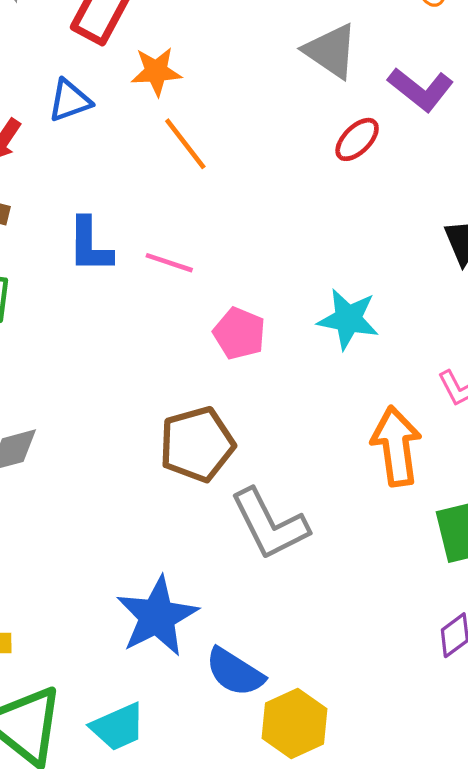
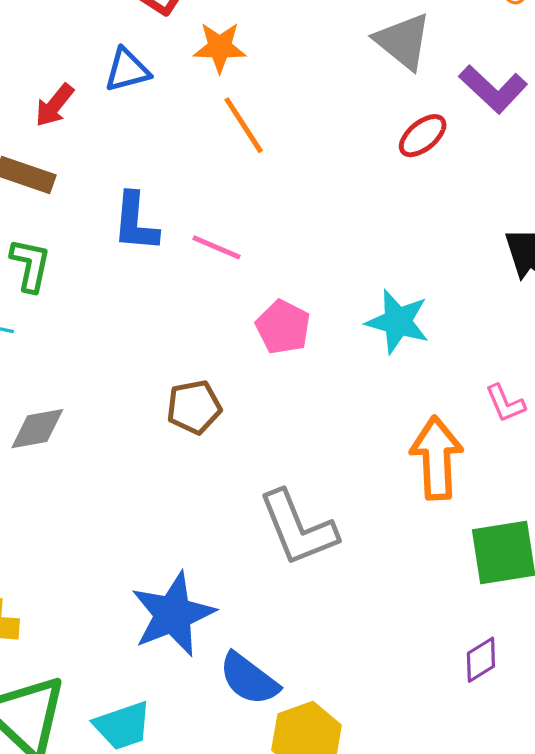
brown pentagon: (197, 444) -> (194, 407), moved, size x0.7

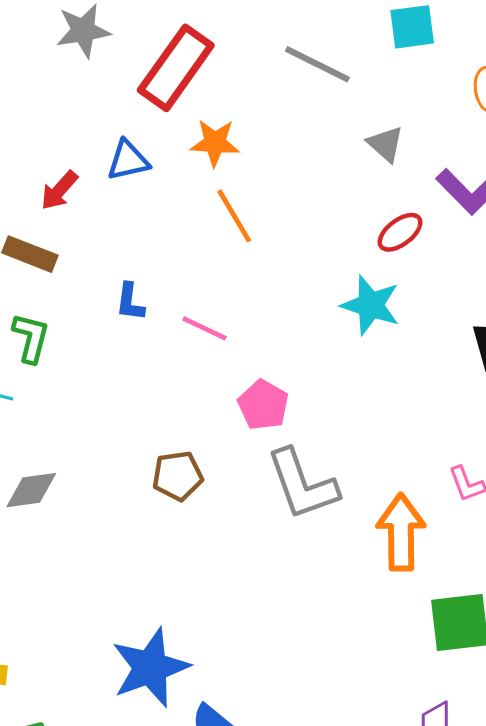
gray triangle: (403, 41) -> (385, 144), size x0.7
blue L-shape: (135, 222) -> (130, 302), size x0.7
cyan star: (398, 322) -> (371, 305), moved
gray L-shape: (298, 528) -> (302, 484), moved

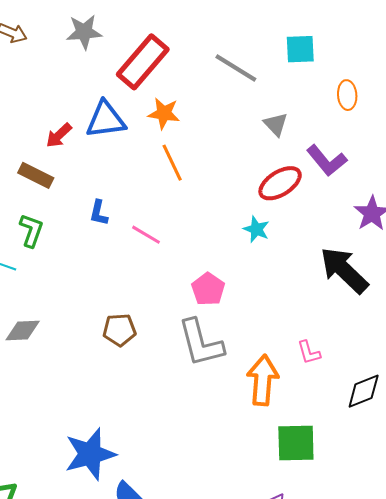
blue triangle: (128, 160) -> (106, 120), size x1.4
red ellipse: (400, 232) -> (280, 183), size x1.4
cyan star: (371, 305) -> (256, 229), size x0.7
pink pentagon: (263, 405) -> (208, 289), moved

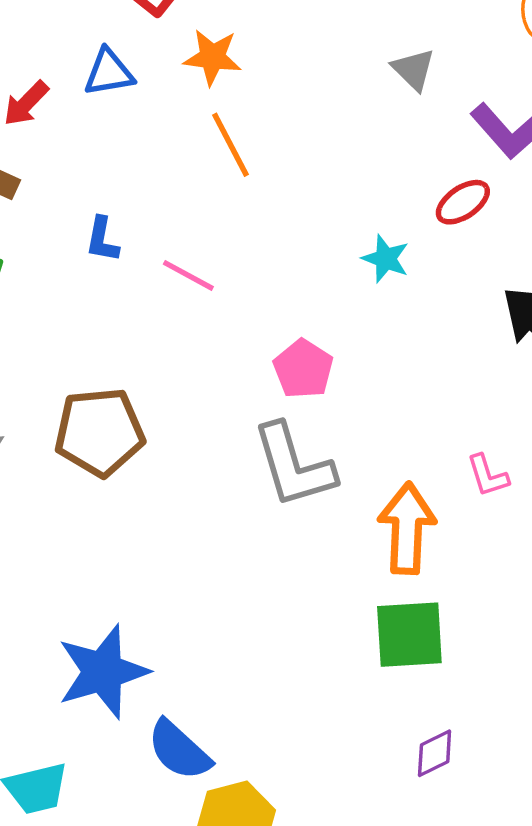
blue triangle: (106, 120) -> (109, 72), size x0.7
red ellipse: (280, 183) -> (463, 202), moved, size x0.7
brown pentagon: (119, 330) -> (99, 432), moved, size x1.5
green square: (296, 443) -> (409, 635), moved

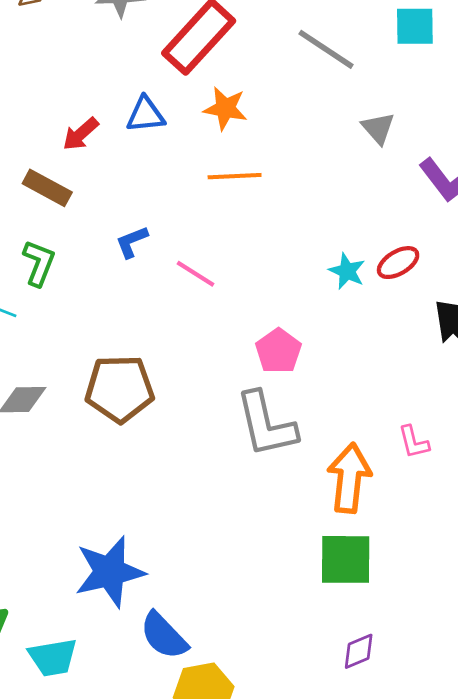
orange line: (231, 145) -> (235, 176), turned -69
red ellipse: (463, 202) -> (398, 263), moved
blue L-shape: (102, 240) -> (132, 242), turned 54

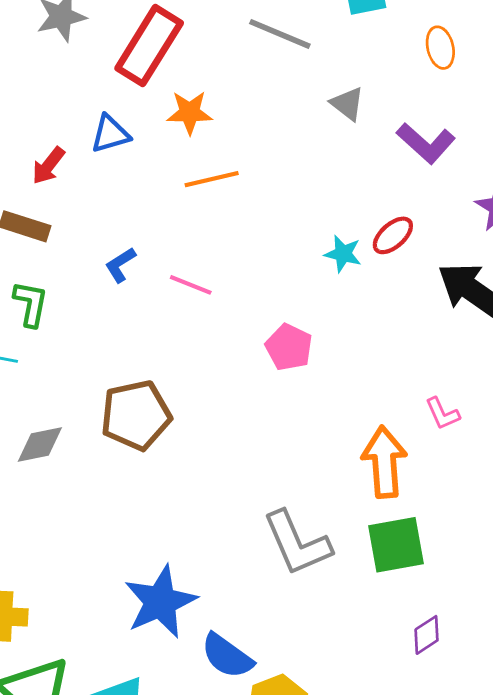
gray L-shape: (266, 424) -> (297, 543), moved

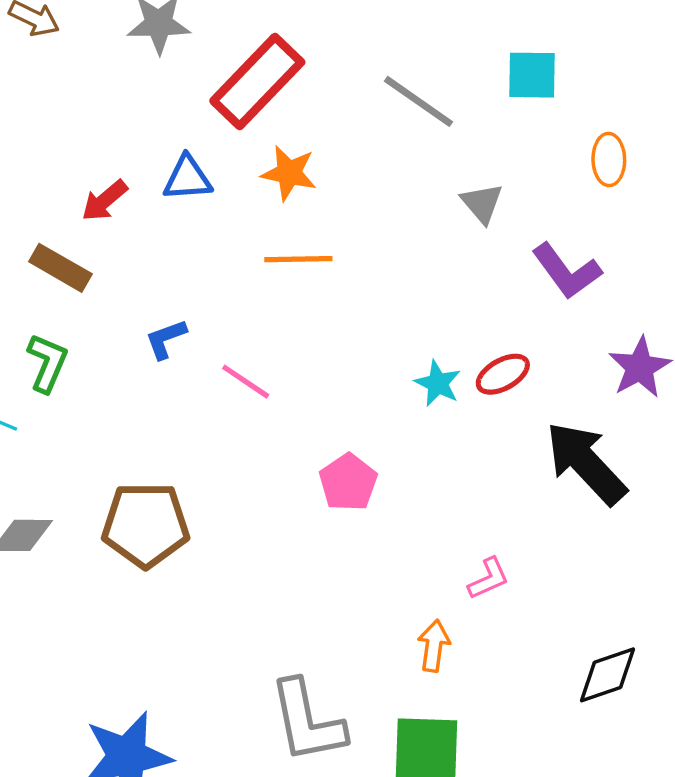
pink L-shape: (442, 414) -> (488, 578), moved, turned -102
orange arrow: (384, 462) -> (434, 646), size x0.6

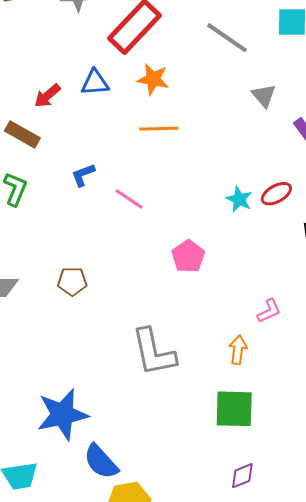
brown pentagon: (146, 525) -> (72, 281), size x0.6
gray L-shape: (307, 721) -> (154, 352), moved

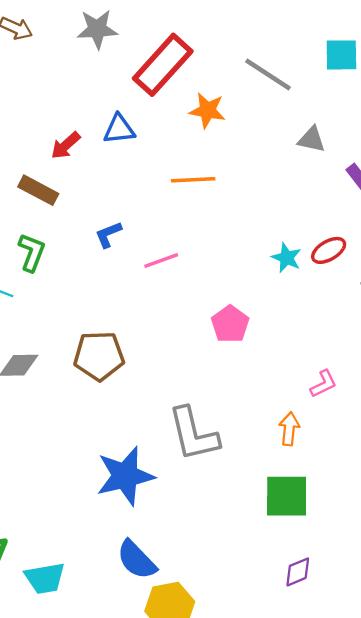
orange star: (153, 79) -> (207, 110), moved
gray triangle: (264, 96) -> (311, 139), turned -36
pink line: (129, 199) -> (161, 261), turned -52
brown pentagon: (72, 281) -> (99, 356), size x1.5
blue star: (62, 414) -> (125, 476), moved

